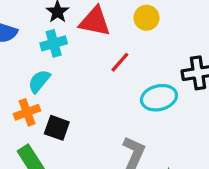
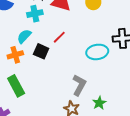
red line: (120, 62) -> (59, 37), moved
black square: (57, 128) -> (41, 51), moved

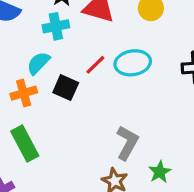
cyan ellipse: (97, 52) -> (133, 63), moved

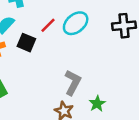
cyan ellipse: (133, 63) -> (76, 23), turned -30

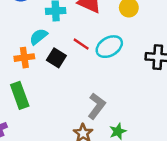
red line: (48, 25) -> (81, 44), turned 70

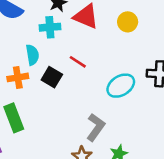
cyan semicircle: (39, 37) -> (32, 55), turned 120
cyan ellipse: (109, 47) -> (121, 86), moved

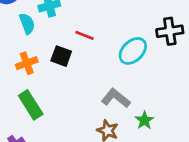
cyan semicircle: (32, 55) -> (27, 24), moved
gray L-shape: (96, 127) -> (116, 98), turned -76

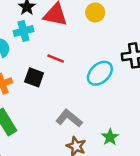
gray L-shape: (116, 98) -> (69, 118), moved

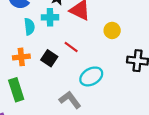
yellow circle: (95, 12) -> (112, 30), moved
cyan ellipse: (100, 73) -> (91, 76), moved

